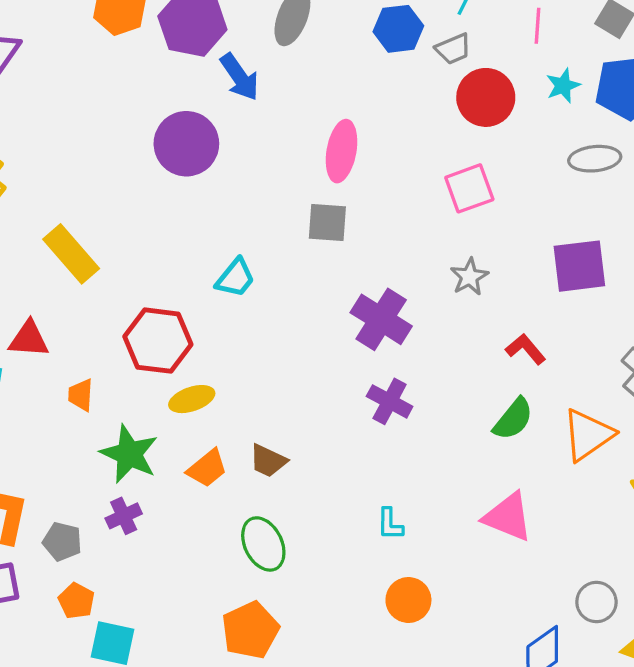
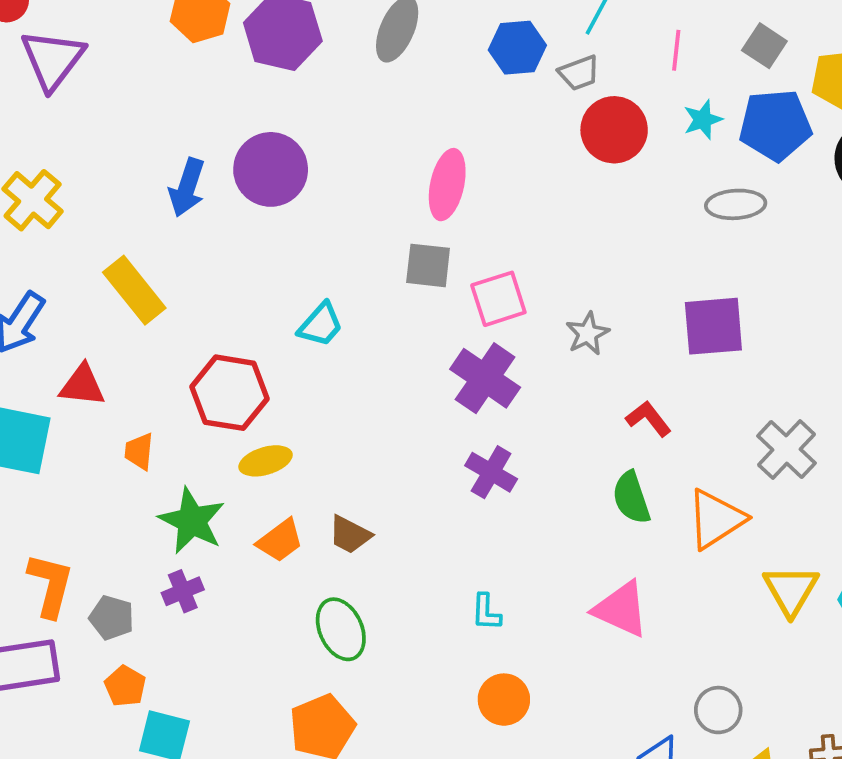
blue arrow: (240, 77) -> (187, 187), moved, turned 51
pink square: (469, 188) -> (498, 299), moved
green semicircle: (513, 419) -> (631, 498), turned 120

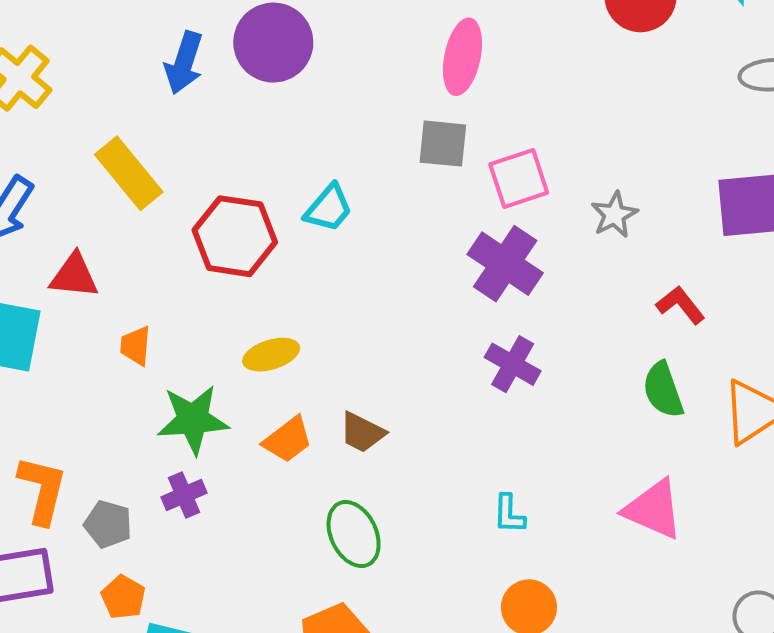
red hexagon: (230, 393) -> (235, 236), moved
green star: (192, 521) -> (193, 420), turned -30

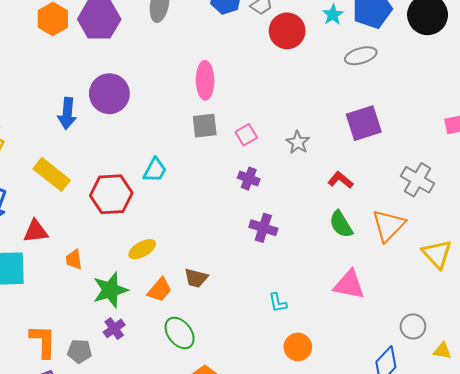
pink square: (519, 178) -> (246, 135), size x0.7
purple cross: (505, 264) -> (249, 179), size x0.6
green ellipse: (354, 534) -> (180, 333), moved

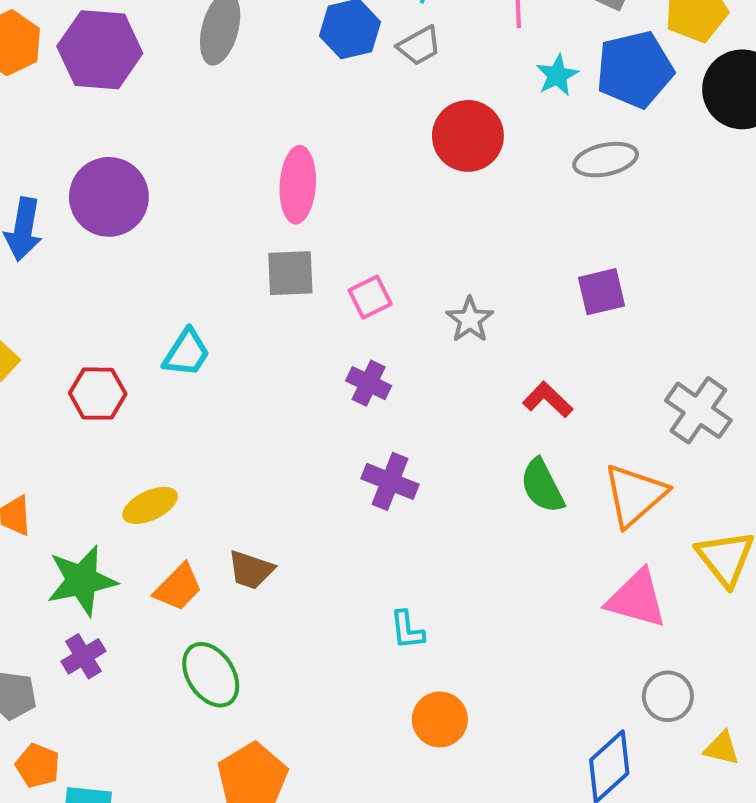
red circle: (287, 31) -> (468, 136), moved
purple square: (364, 123) -> (602, 292), size x0.7
red hexagon: (111, 194) -> (98, 394), size x0.7
pink triangle: (349, 285) -> (637, 599), moved

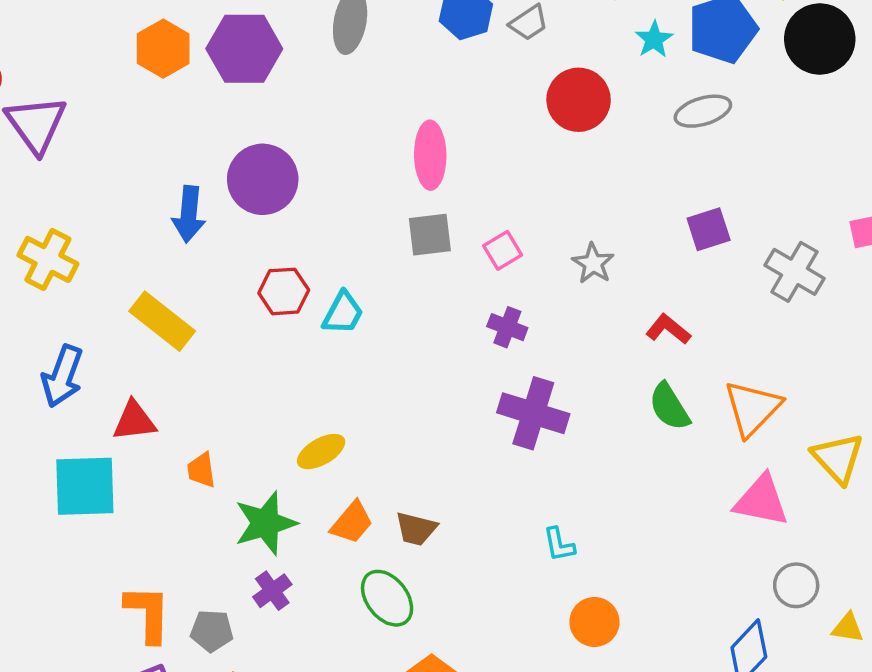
red hexagon: (98, 394) -> (284, 291), moved
gray cross: (698, 410) -> (795, 272), moved
purple cross: (390, 481) -> (533, 413), size x1.4
brown trapezoid: (251, 570) -> (416, 529), moved

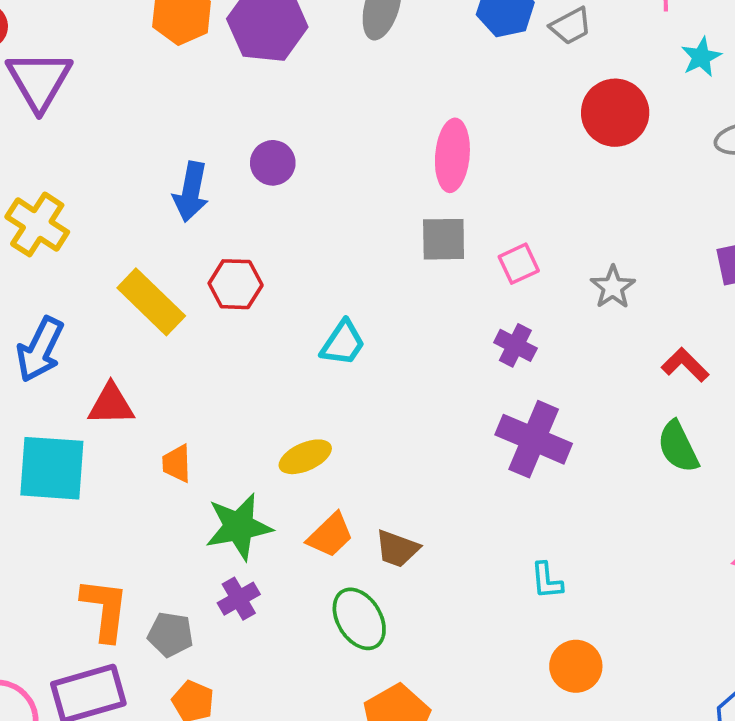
purple circle: (263, 179) -> (273, 163), size x0.6
red hexagon: (284, 291) -> (236, 284), moved
cyan trapezoid: (343, 313) -> (343, 343), moved

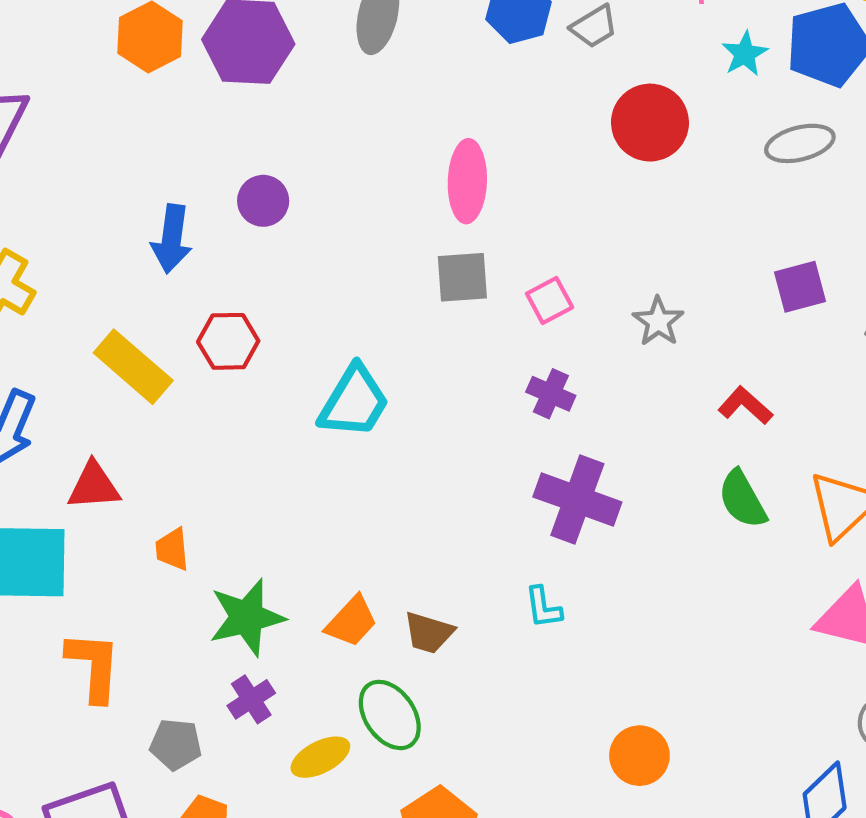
cyan trapezoid: (343, 343) -> (354, 402), size x1.4
yellow ellipse: (305, 457) -> (320, 757), moved
cyan L-shape: (547, 581) -> (543, 607), moved
orange L-shape: (105, 609) -> (94, 666), moved

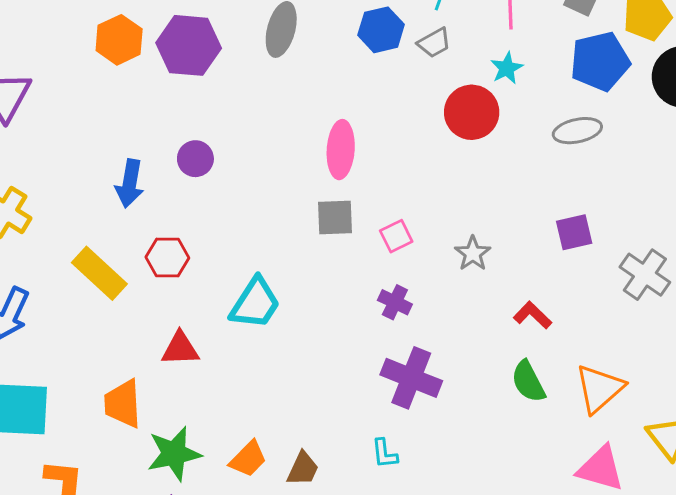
cyan star: (745, 54) -> (507, 68), moved
red triangle: (94, 486) -> (180, 349), moved
orange trapezoid: (172, 549) -> (123, 404), size x1.6
brown trapezoid: (429, 633) -> (303, 469), turned -84

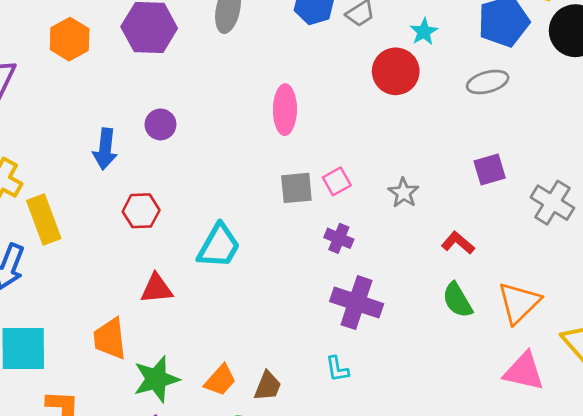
orange hexagon: (119, 40) -> (70, 39), moved
gray square: (335, 218) -> (296, 188), moved
yellow rectangle: (99, 273) -> (44, 219), moved, turned 30

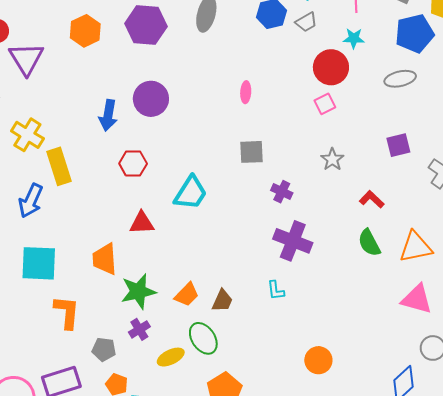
cyan star: (424, 32) -> (354, 38), turned 30
pink ellipse: (285, 110) -> (246, 92), size x0.6
purple circle: (160, 124) -> (151, 99), size x1.5
pink square: (337, 181) -> (325, 104), moved
orange triangle: (519, 303) -> (416, 247), turned 30

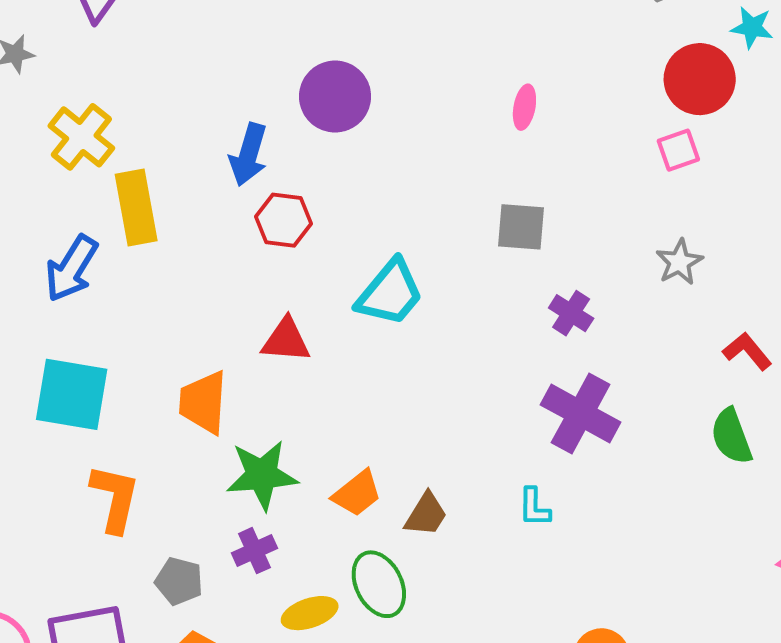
blue arrow: (108, 115) -> (248, 155), moved

